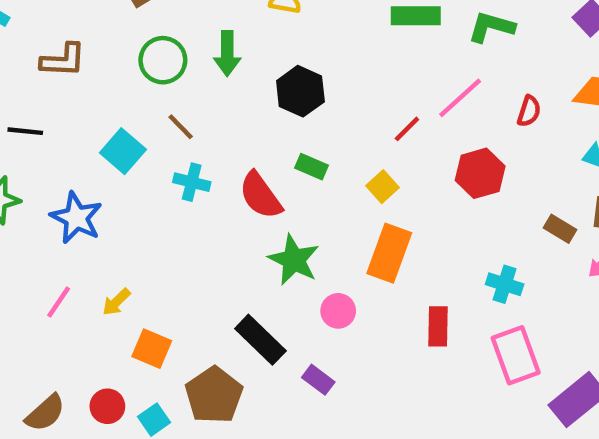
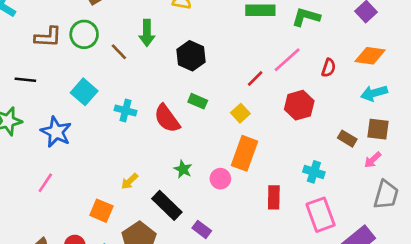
green circle: (163, 60) -> (84, 34), moved
brown line: (181, 127) -> (119, 52), moved
green star: (294, 260) -> (183, 169), moved, size x0.6
yellow arrow: (116, 302) -> (130, 181), moved
pink circle: (338, 311) -> (220, 179), moved

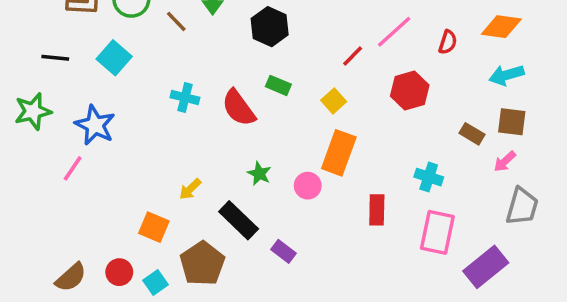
cyan square: (84, 92) -> (114, 58), moved
pink line: (45, 183) -> (73, 168), moved
pink rectangle: (321, 215) -> (437, 232), turned 32

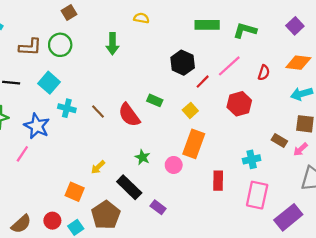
brown line: (176, 21) -> (98, 112), moved
black hexagon: (270, 27) -> (183, 63), moved
cyan cross: (185, 97) -> (67, 108), moved
brown rectangle: (472, 134) -> (279, 141), moved
cyan cross: (429, 177) -> (252, 159), turned -30

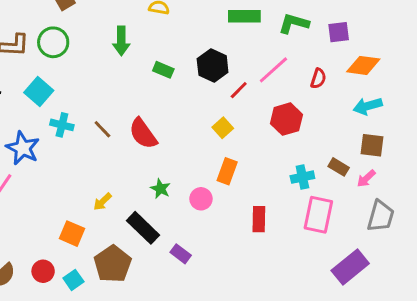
purple square: (295, 26) -> (339, 32), moved, turned 36
green rectangle: (155, 100) -> (163, 70), moved
orange rectangle: (194, 144) -> (227, 171), size x0.7
cyan cross: (252, 159) -> (302, 177), moved
pink rectangle: (257, 195) -> (318, 215), moved

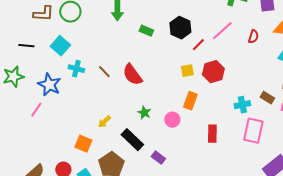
red hexagon: (286, 119) -> (213, 72), moved
yellow square: (223, 128) -> (187, 71), turned 32

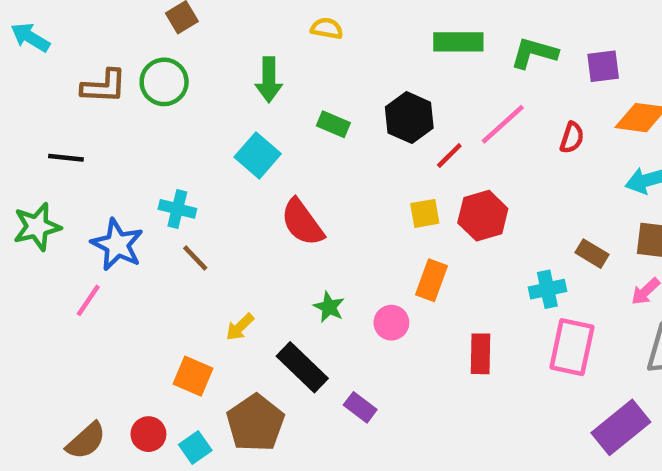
cyan square: (60, 46) -> (258, 155), moved
brown line: (104, 72) -> (195, 258), moved
brown rectangle: (267, 98) -> (592, 254), moved

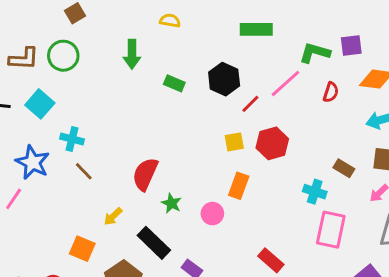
green L-shape: (534, 53) -> (315, 53), moved
cyan square: (258, 155) -> (40, 104), moved
red semicircle: (302, 222) -> (145, 174), moved, turned 60
cyan cross: (547, 289) -> (315, 192), turned 30
red rectangle: (481, 354) -> (271, 260), moved, turned -50

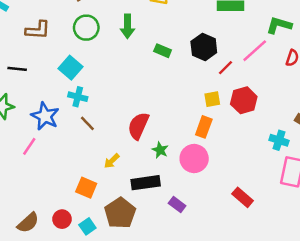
green circle: (63, 56) -> (86, 28), moved
cyan square: (40, 104) -> (70, 68), moved
orange rectangle: (239, 186) -> (204, 127), moved
pink circle: (212, 214) -> (194, 159), size x1.5
black rectangle: (154, 243) -> (146, 183), turned -52

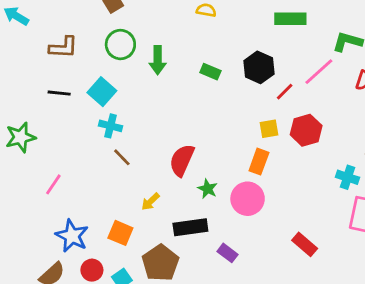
green arrow: (127, 26) -> (158, 60), moved
black line: (17, 69) -> (59, 93), moved
blue star: (45, 116) -> (72, 236), moved

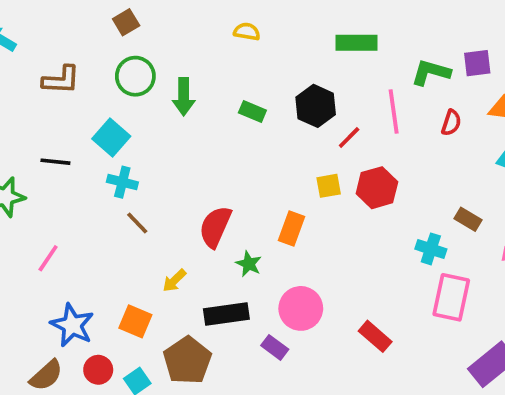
pink line: (319, 72) -> (394, 111), turned -56
black line: (59, 93) -> (55, 162), moved
orange rectangle: (259, 162) -> (291, 229), moved
pink circle: (248, 199) -> (301, 308), moved

